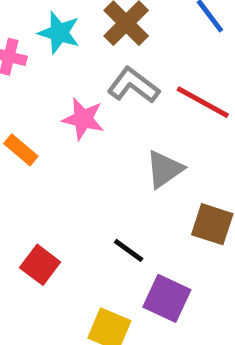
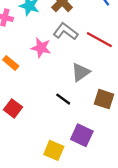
black line: (129, 250) -> (63, 99), moved
red square: (40, 265) -> (13, 108), moved

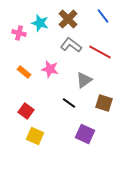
pink star: (41, 48) -> (50, 69), moved
yellow square: (54, 150) -> (35, 136), moved

